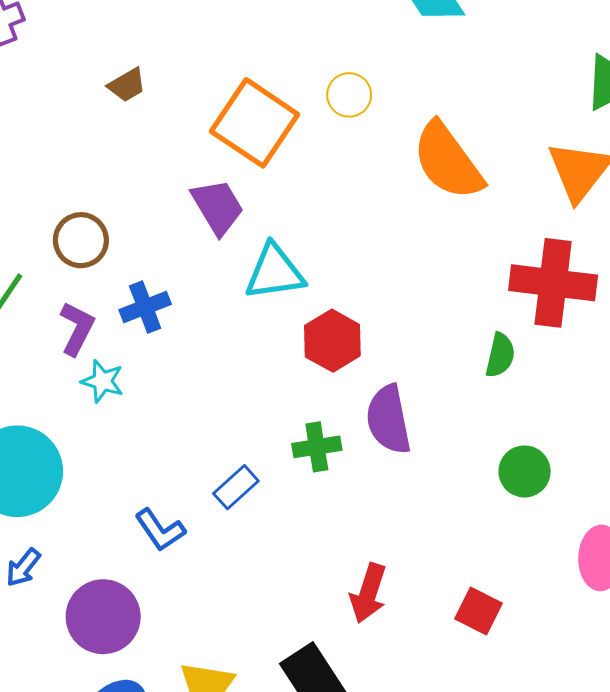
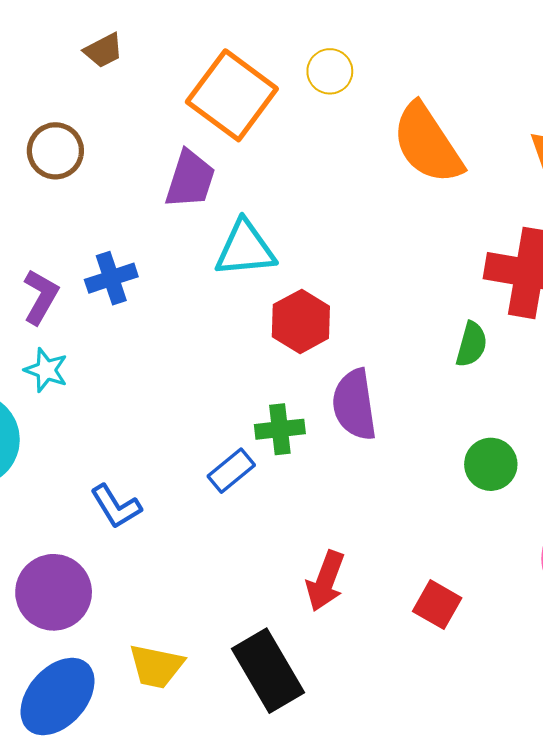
purple trapezoid: (218, 207) -> (190, 179), turned 46
brown circle: (81, 240) -> (55, 151), moved
cyan star: (103, 381) -> (46, 370), moved
blue rectangle: (236, 487) -> (231, 471), moved

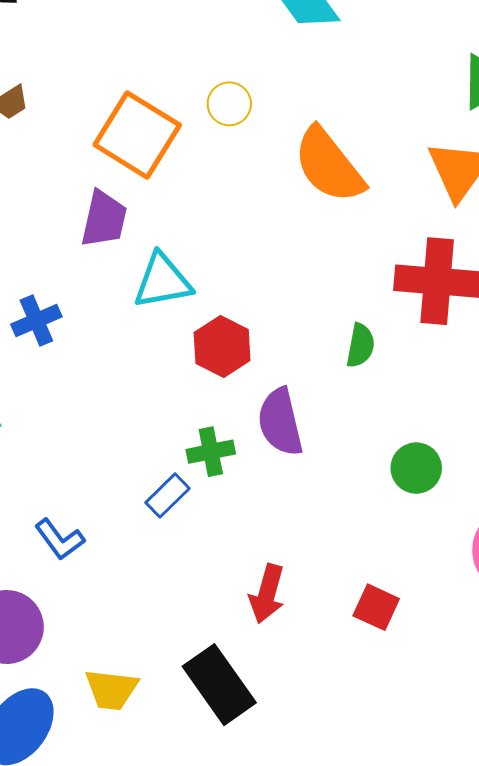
green semicircle: (472, 344) -> (360, 345), moved

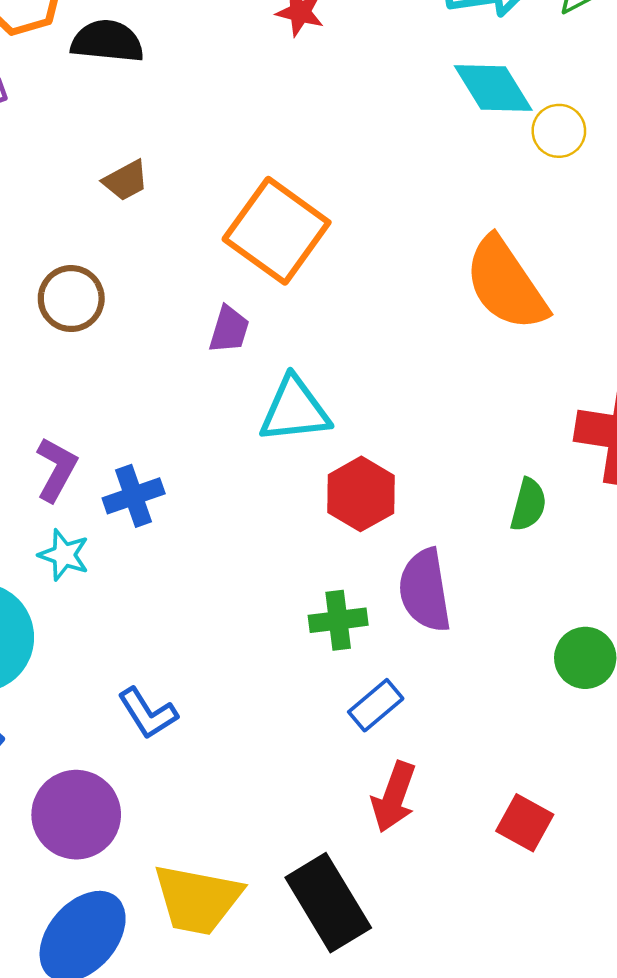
yellow circle: (229, 104) -> (559, 131), moved
purple trapezoid: (104, 219) -> (229, 330), size x0.7
blue cross: (36, 320) -> (134, 496), moved
blue rectangle: (167, 495) -> (376, 705), moved
yellow trapezoid: (111, 690) -> (197, 899), size x1.4

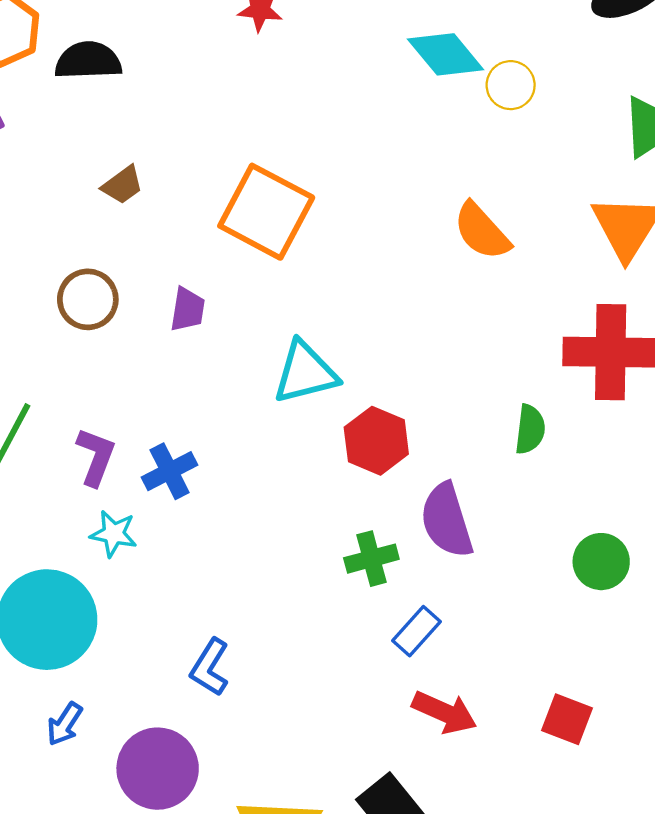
orange semicircle: (506, 284) -> (482, 231), size x0.7
purple trapezoid: (229, 330) -> (188, 309), moved
blue L-shape: (148, 713) -> (210, 667), turned 72
red arrow: (394, 797) -> (445, 712), turned -78

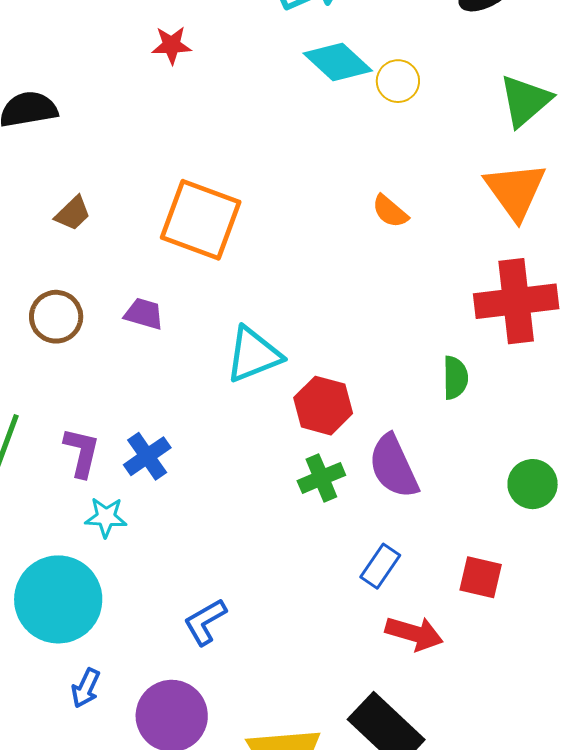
orange semicircle: (482, 231) -> (390, 211), size x0.7
purple trapezoid: (188, 309) -> (144, 314), turned -75
green cross: (371, 559) -> (321, 478), moved
blue L-shape: (210, 667) -> (205, 622), turned 36
red square: (567, 719) -> (481, 577), moved

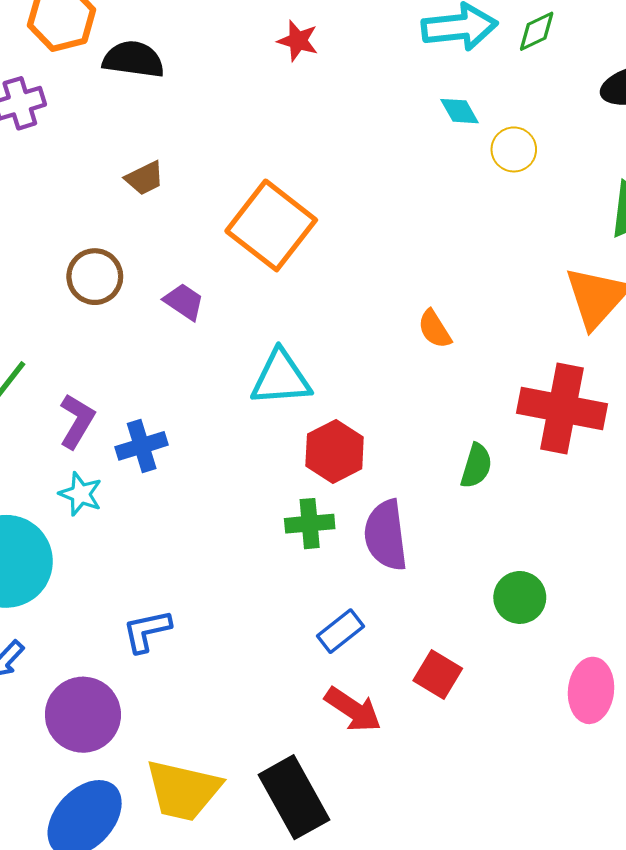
cyan diamond: (338, 62) -> (460, 111), size x0.6
orange semicircle: (390, 211) -> (435, 329), moved

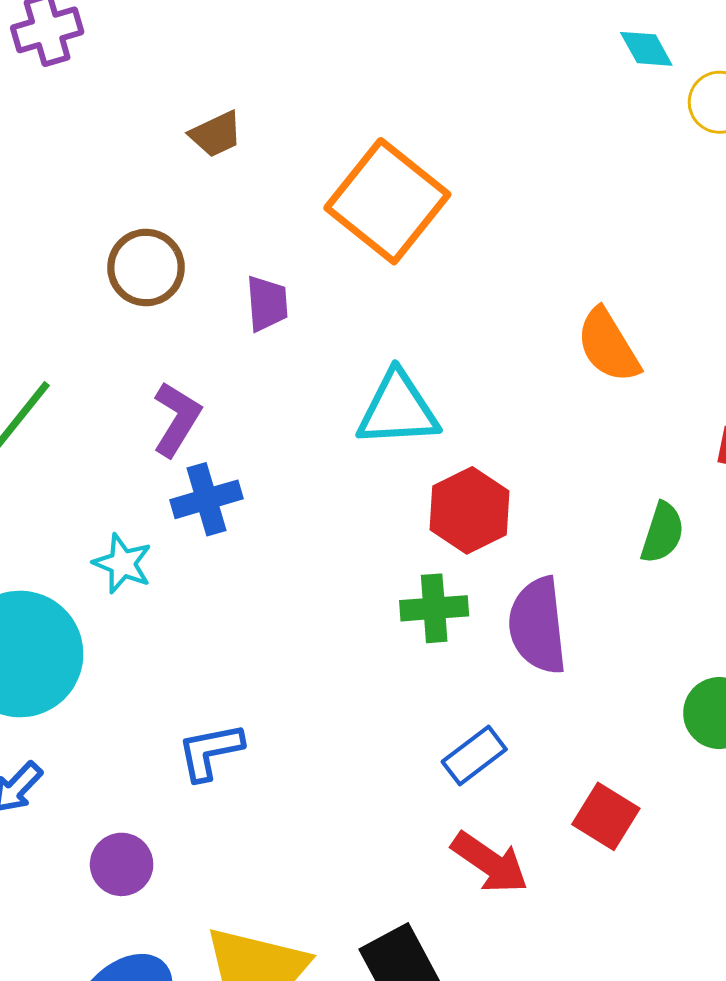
purple trapezoid: (184, 302) -> (267, 303), turned 51
orange semicircle: (435, 329) -> (608, 346), size x1.4
purple L-shape: (77, 421) -> (177, 419), moved
purple circle: (83, 715) -> (122, 864), size x0.6

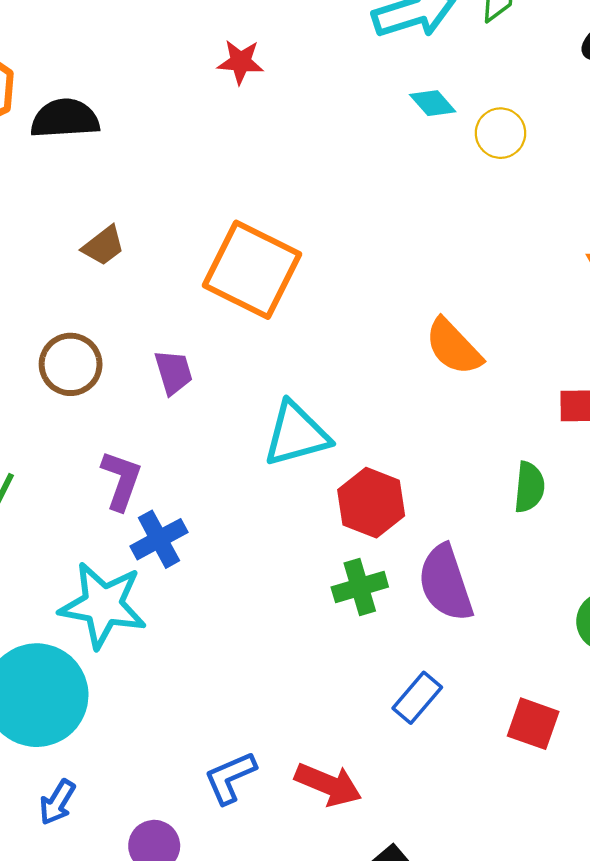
cyan star: (123, 564) -> (103, 605), size x1.8
blue L-shape: (210, 751) -> (230, 778), moved
red arrow: (490, 863) -> (328, 784), moved

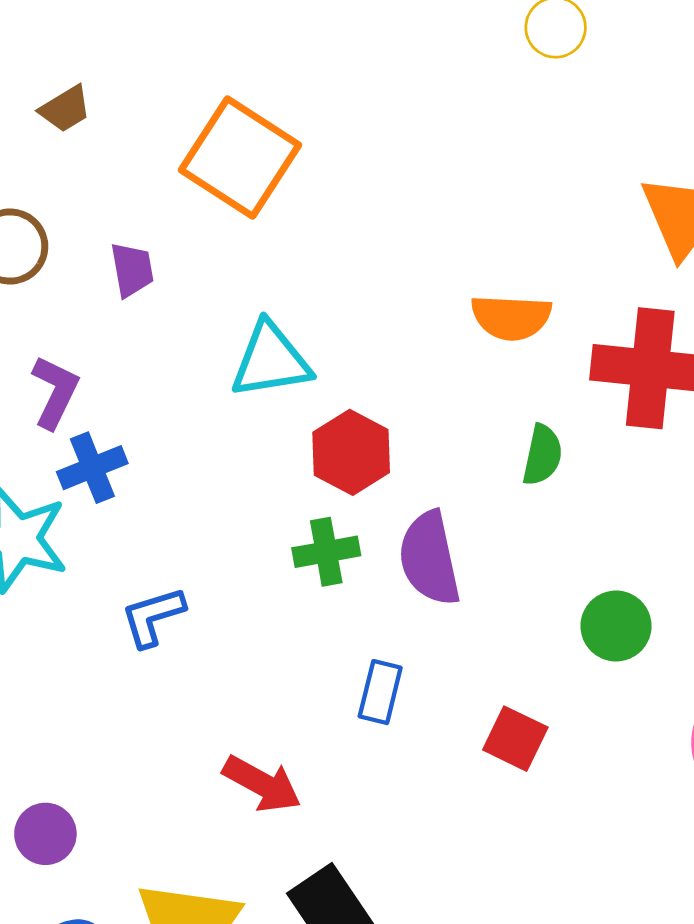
orange semicircle: (454, 347) -> (511, 317), moved, turned -50
blue rectangle: (417, 698) -> (380, 692), turned -33
blue L-shape: (230, 778) -> (153, 617), moved

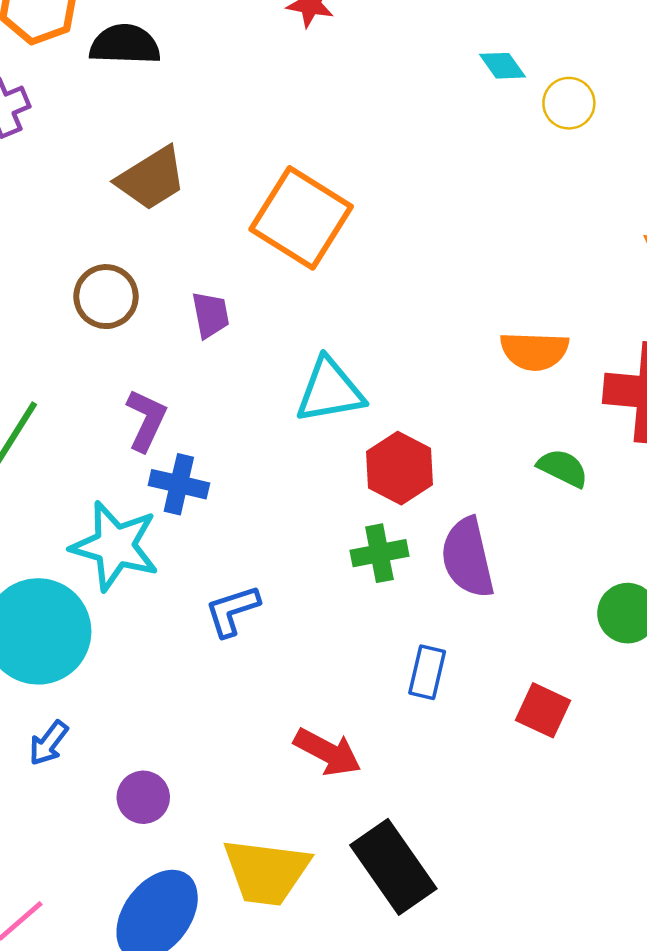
brown trapezoid: (65, 109) -> (151, 179), size x1.6
green semicircle: (542, 455) -> (563, 468), turned -75
blue cross: (92, 468) -> (179, 484), turned 36

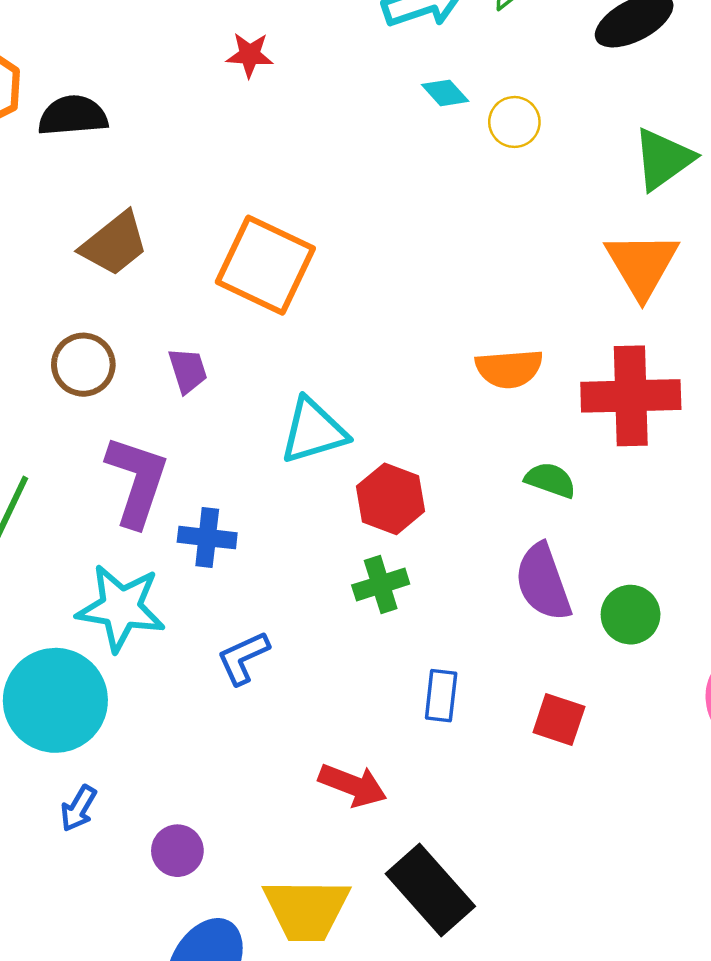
purple L-shape: (146, 420) -> (137, 481), size x1.5
blue cross: (179, 484) -> (207, 538), moved
purple semicircle: (468, 558) -> (543, 582), moved

